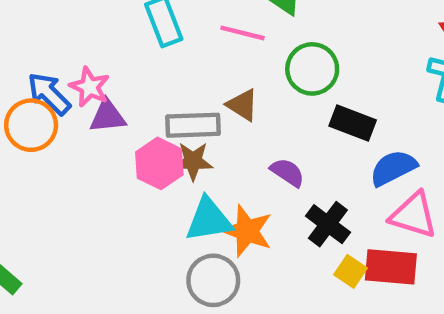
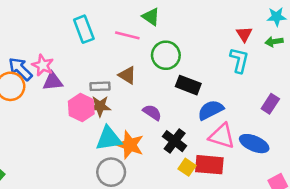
gray rectangle: (193, 125) -> (100, 86), size x0.7

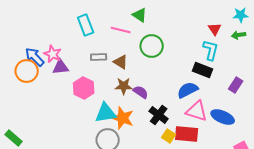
black rectangle: (188, 85) -> (203, 70), moved
gray rectangle: (100, 86) -> (99, 57), moved
brown star: (100, 106) -> (124, 86), moved

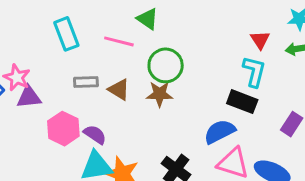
brown star: (124, 86) -> (160, 94), moved
purple semicircle: (141, 92) -> (95, 135), moved

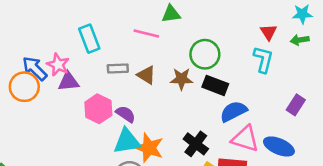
green triangle: (147, 19) -> (171, 14), turned -42
cyan rectangle: (66, 34) -> (89, 39), moved
green circle: (166, 65) -> (205, 54), moved
black rectangle: (242, 102) -> (215, 85), moved

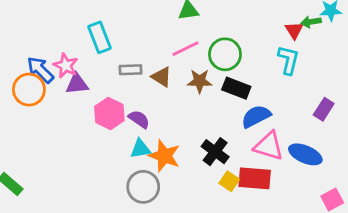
pink line: (146, 33) -> (186, 49), moved, turned -40
green arrow: (300, 40) -> (311, 22), moved
cyan triangle: (127, 141) -> (140, 149), size x0.7

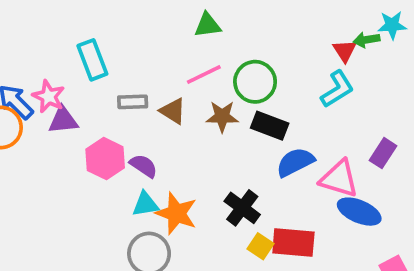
cyan L-shape: (288, 60) -> (337, 89), turned 44
pink triangle: (269, 146) -> (339, 179), moved

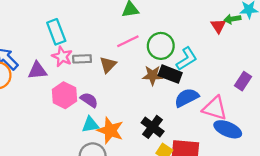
cyan L-shape: (337, 89) -> (187, 59), moved
pink star: (49, 96) -> (62, 56), moved
brown triangle: (173, 111) -> (108, 65), turned 42
brown star: (222, 116) -> (153, 75), moved
purple rectangle: (383, 153) -> (243, 81), moved

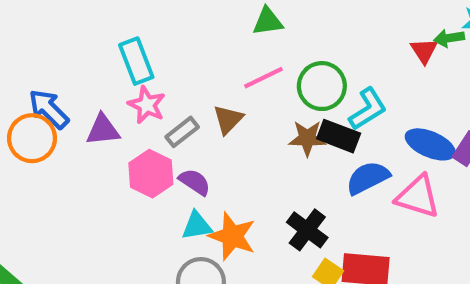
gray rectangle: (82, 59) -> (182, 132), moved, turned -36
blue ellipse: (228, 129) -> (430, 144), moved

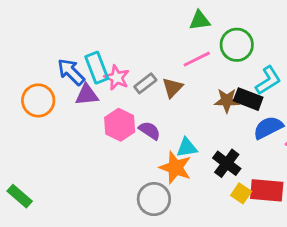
cyan rectangle: (136, 61) -> (97, 68), moved
green circle: (322, 86) -> (237, 45), moved
blue arrow: (49, 109) -> (71, 72), moved
gray rectangle: (182, 132) -> (145, 83), moved
cyan triangle: (197, 226) -> (187, 148), moved

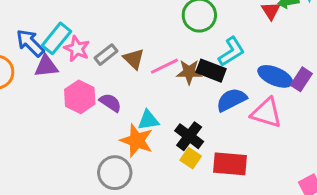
pink line: (197, 59) -> (164, 66), moved
cyan rectangle: (97, 68) -> (56, 38), turned 60
brown triangle: (172, 88) -> (134, 59), turned -30
yellow square: (241, 193) -> (191, 158), moved

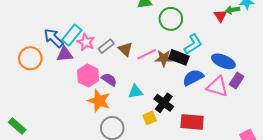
purple rectangle: (301, 79) -> (237, 81), moved
orange star: (137, 141) -> (99, 101), moved
yellow square: (191, 158) -> (150, 118), moved, turned 32

